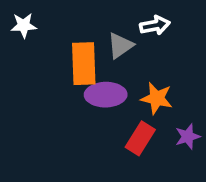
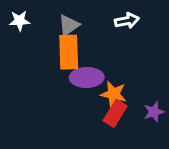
gray triangle: (120, 45) -> (69, 25), moved
orange star: (157, 98) -> (114, 94), moved

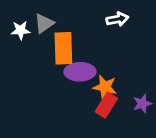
white star: (19, 21) -> (21, 30), moved
gray triangle: (69, 25) -> (44, 23), moved

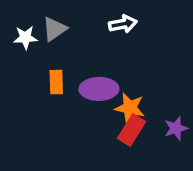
white arrow: (117, 19) -> (123, 24), moved
orange rectangle: (63, 48) -> (56, 82), moved, size x0.6

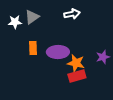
purple star: (176, 128) -> (103, 57), moved
red rectangle: (131, 130) -> (77, 76), turned 42

